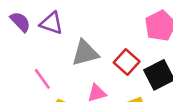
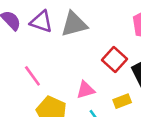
gray triangle: (85, 53) -> (74, 24), moved

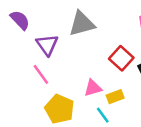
purple triangle: (41, 22) -> (47, 45), moved, turned 35
yellow rectangle: (122, 101) -> (115, 97), moved

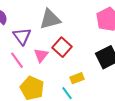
red square: (121, 58) -> (62, 47), moved
pink triangle: (93, 88) -> (41, 55), moved, turned -35

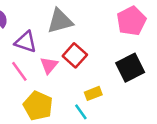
purple triangle: (22, 36) -> (26, 42), turned -36

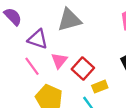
red square: (75, 55) -> (83, 69), moved

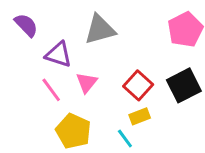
red square: (83, 69) -> (138, 85), moved

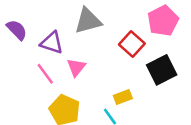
purple semicircle: (26, 25) -> (17, 30), moved
red square: (138, 85) -> (132, 44), moved

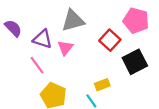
pink pentagon: (163, 21) -> (136, 21), turned -30
pink triangle: (76, 67) -> (65, 48), moved

